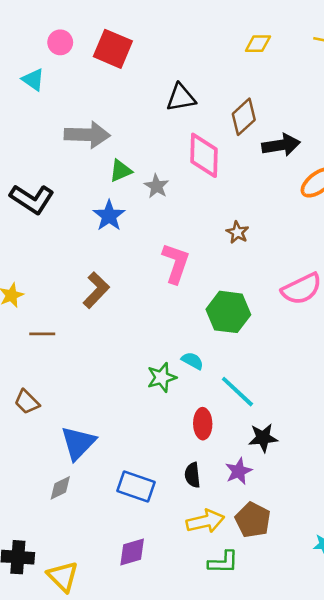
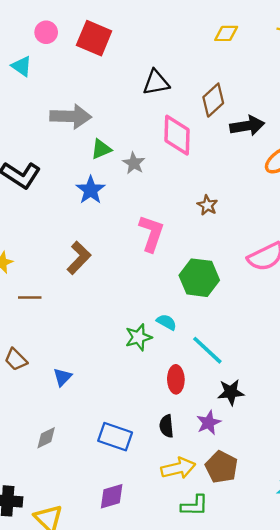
blue triangle: (78, 443) -> (63, 377), moved, size x0.6

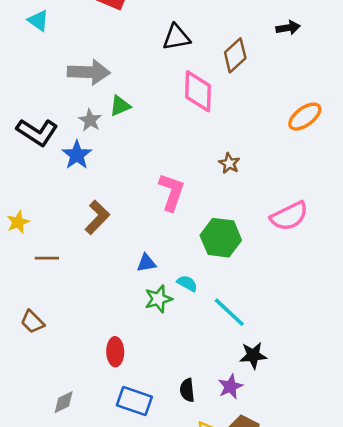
black arrow: (247, 126) -> (288, 28), moved, size x0.7
gray star: (134, 163) -> (90, 120), moved
blue star: (91, 190) -> (77, 155), moved
blue triangle: (63, 377) -> (146, 263), moved, turned 36
red ellipse: (176, 379) -> (115, 352), moved

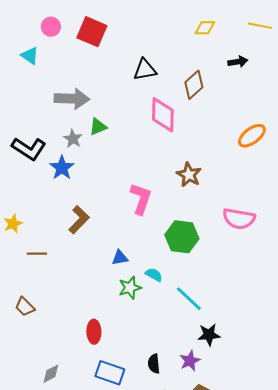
brown star: (229, 163) -> (189, 175), size x1.4
pink semicircle: (289, 216) -> (239, 219), turned 36

